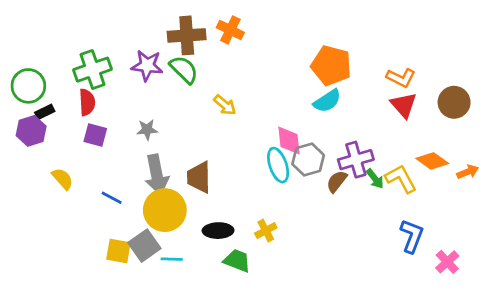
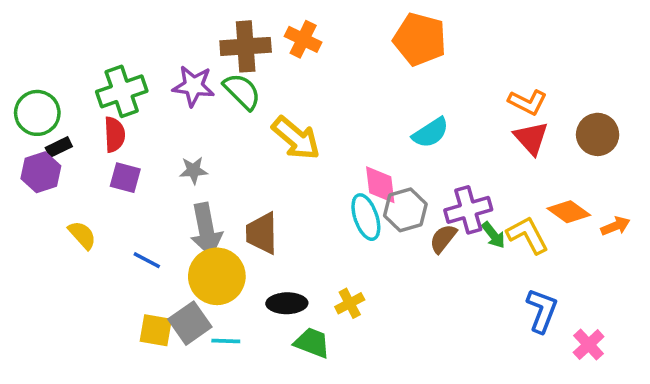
orange pentagon: (331, 65) -> (420, 39), moved
yellow arrow: (225, 105) -> (296, 138), size x1.6

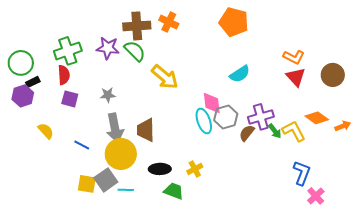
pink cross: (589, 345) -> (316, 196), moved

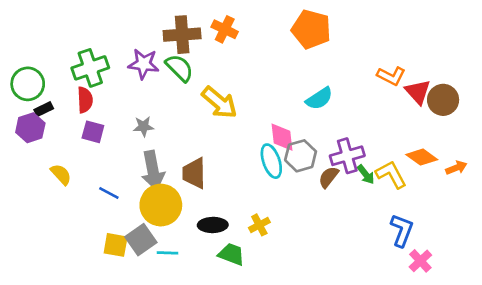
red triangle: (296, 77) -> (418, 92), moved

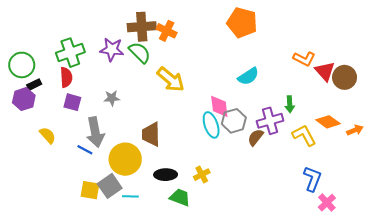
orange cross: (225, 29) -> (167, 31), moved
gray arrow: (153, 170) -> (95, 132), moved
green arrow: (366, 174) -> (290, 104), moved, turned 35

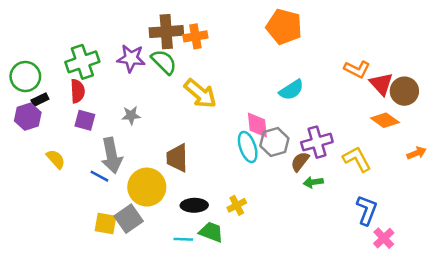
orange cross: (167, 31) -> (195, 36), turned -36
green arrow: (290, 104) -> (313, 182), moved, turned 84
orange diamond: (328, 122) -> (385, 120), moved
cyan line: (130, 196) -> (183, 239), moved

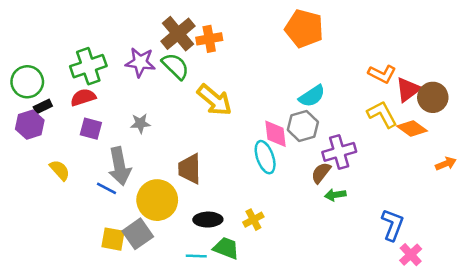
brown cross: (166, 32) -> (178, 34), turned -36
red triangle: (381, 84) -> (408, 90), turned 35
red semicircle: (78, 91) -> (83, 97), turned -105
gray hexagon: (274, 142) -> (303, 126), moved
yellow L-shape: (357, 159) -> (382, 114), moved

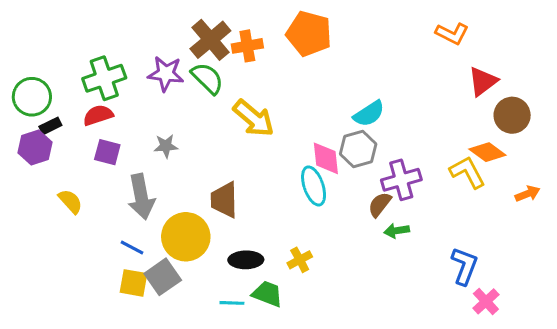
orange pentagon: (304, 28) -> (309, 34), moved
orange L-shape: (382, 74) -> (452, 34), moved
red triangle: (408, 90) -> (483, 81), moved
yellow L-shape: (382, 114) -> (467, 172), moved
blue line: (107, 188) -> (132, 248), moved

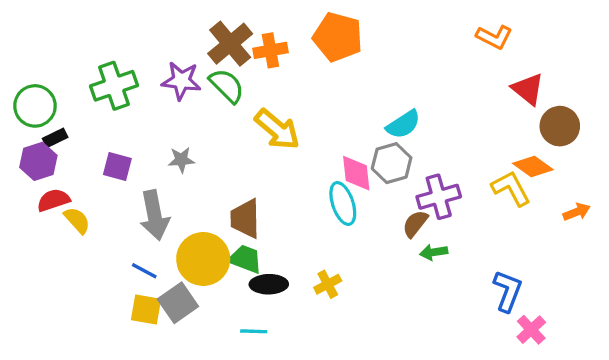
red triangle: (483, 81) -> (528, 89), turned -44
red semicircle: (98, 115) -> (53, 200), moved
green trapezoid: (267, 294) -> (245, 259), moved

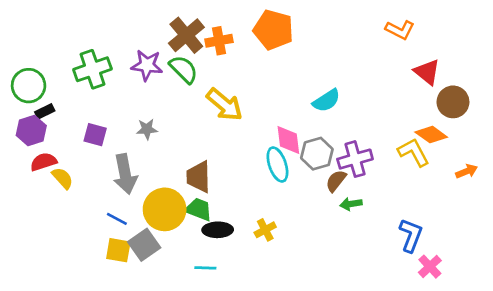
gray hexagon: (392, 163) -> (317, 154), moved

